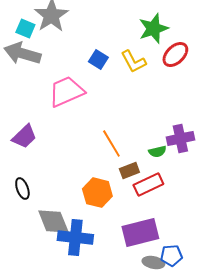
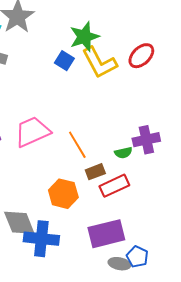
green star: (153, 29) -> (84, 37), moved
yellow L-shape: (133, 62) -> (99, 63), size x1.4
pink trapezoid: (66, 92) -> (32, 132), moved
blue pentagon: (171, 256) -> (137, 257), turned 30

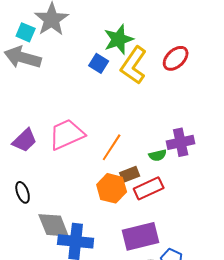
yellow L-shape: (99, 63) -> (134, 65), turned 63
orange line: (77, 145) -> (112, 147), turned 64
orange hexagon: (63, 194) -> (112, 188), moved

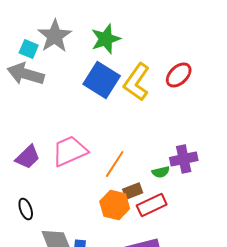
green star: (119, 39) -> (106, 39), moved
blue square: (99, 63) -> (102, 80), size x1.8

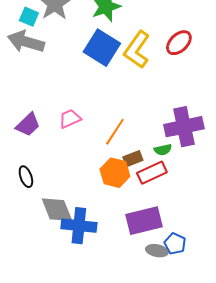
pink trapezoid: (70, 151) -> (70, 119), size x0.6
purple cross: (184, 159) -> (184, 127), size x1.4
green semicircle: (161, 172) -> (163, 150), moved

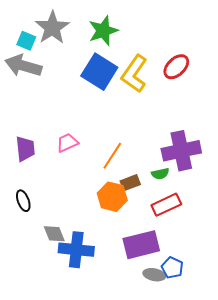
purple trapezoid: (28, 125) -> (25, 149), turned -52
red rectangle: (152, 173) -> (166, 205), moved
gray diamond: (57, 210) -> (54, 234), size x0.7

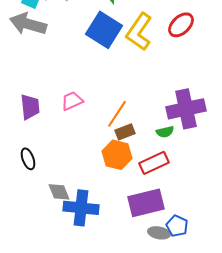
brown rectangle: (130, 183) -> (125, 132), moved
red rectangle: (166, 205) -> (154, 163), moved

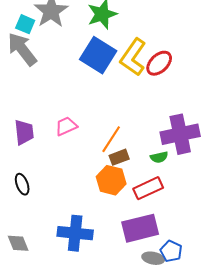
gray arrow: (28, 24) -> (22, 49), turned 36
red ellipse: (181, 25) -> (159, 63), moved
gray diamond: (59, 192) -> (18, 243), moved

